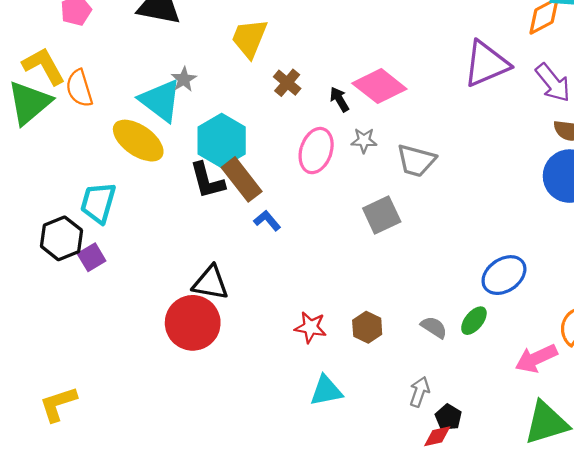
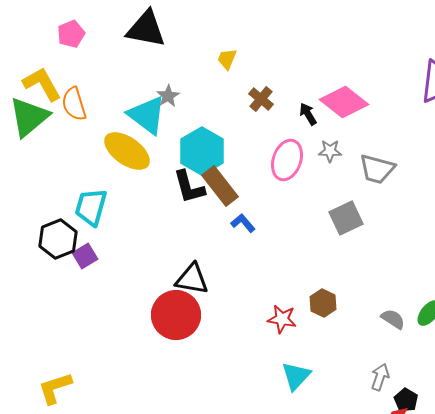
yellow trapezoid: (249, 38) -> (227, 59), size x0.6
brown hexagon: (367, 327) -> (323, 303), moved
cyan triangle: (326, 391) -> (296, 376), turned -36

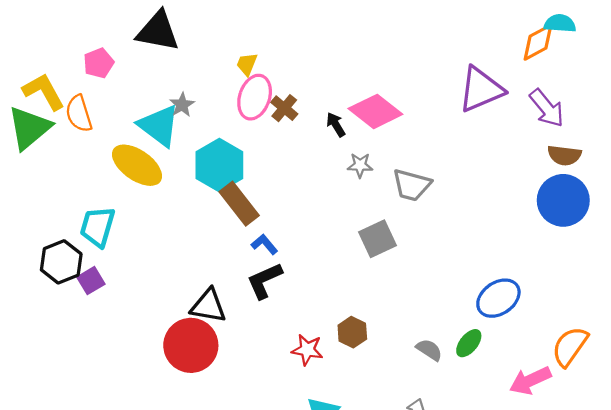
pink pentagon: (71, 34) -> (99, 63), moved
pink ellipse: (287, 160) -> (255, 97), moved
black L-shape: (189, 187) -> (264, 281), moved, turned 81

